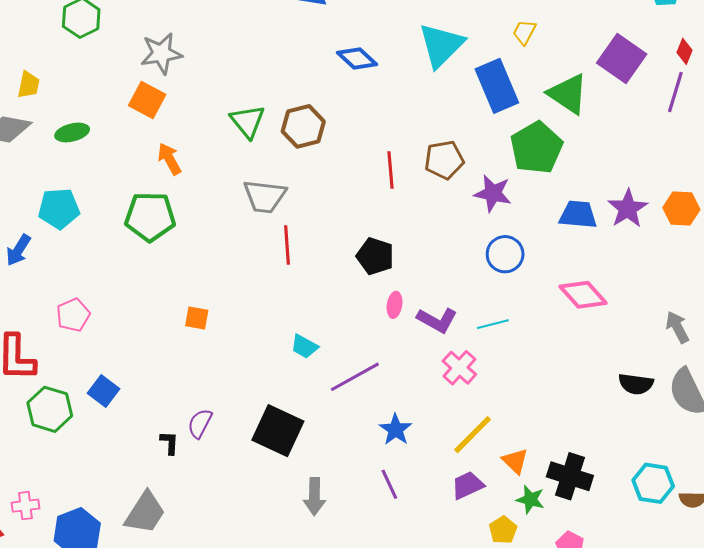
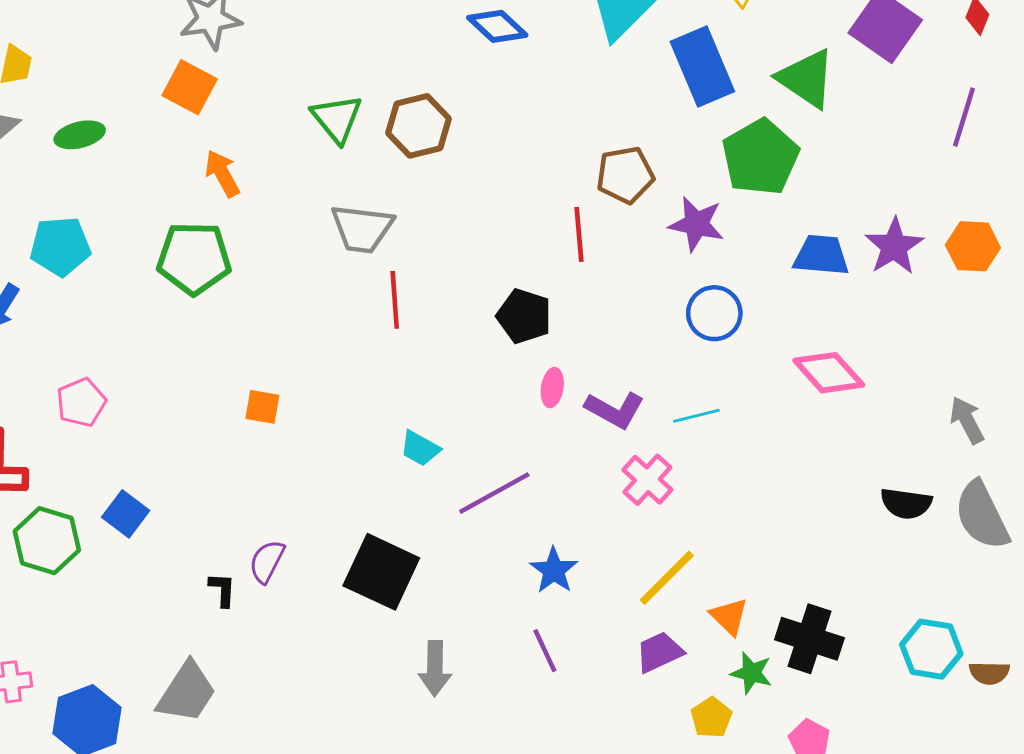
purple line: (675, 92) -> (964, 117), moved
red line: (390, 170) -> (579, 234), moved

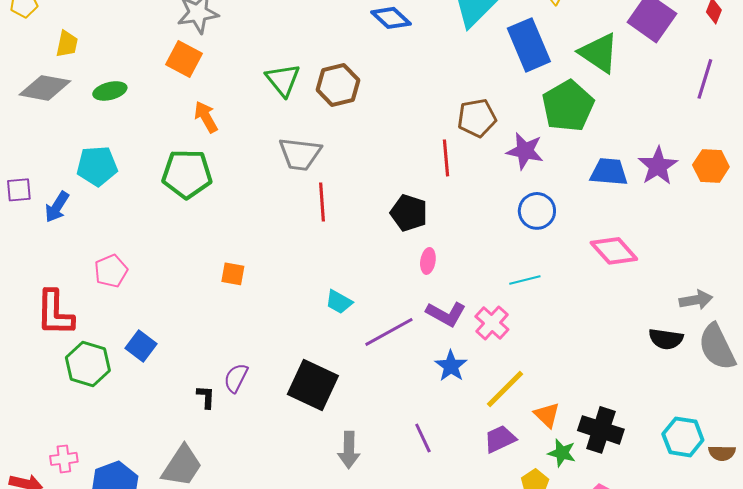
purple L-shape: (615, 410) -> (446, 314), moved
gray arrow: (967, 420) -> (696, 300), moved, turned 108
blue star: (554, 570) -> (451, 366), moved

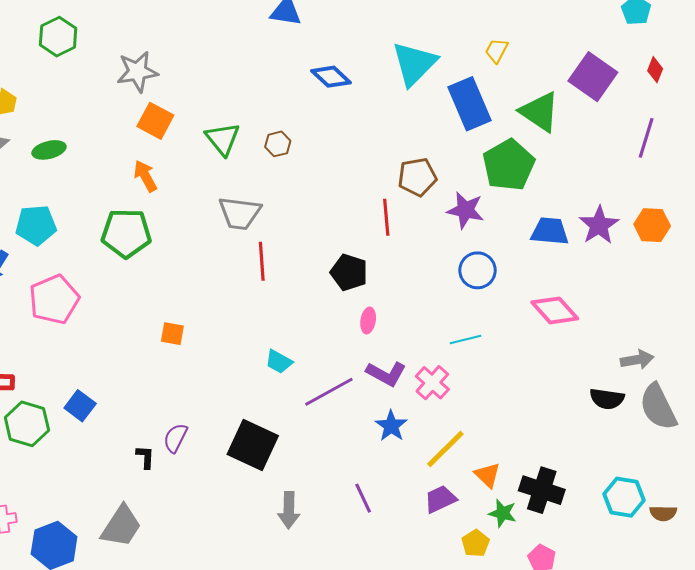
orange square: (184, 59) -> (155, 121), moved
brown hexagon: (338, 85) -> (278, 144), size x0.6
pink pentagon: (111, 271) -> (54, 299), moved, size x1.5

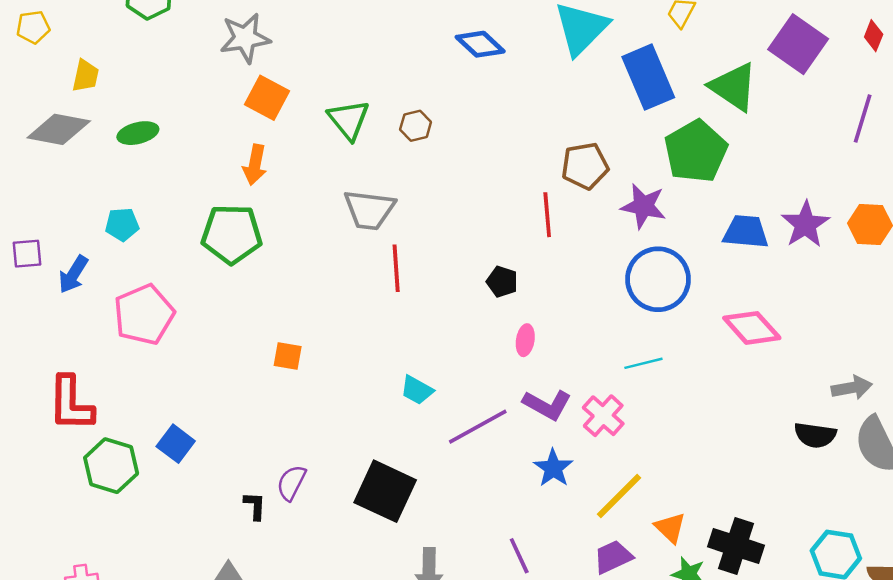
orange arrow: (145, 176) -> (255, 165), turned -140
cyan pentagon: (36, 225) -> (122, 224), size x0.7
blue circle: (478, 270) -> (658, 279), size x1.4
black pentagon: (349, 272) -> (502, 282), size x0.7

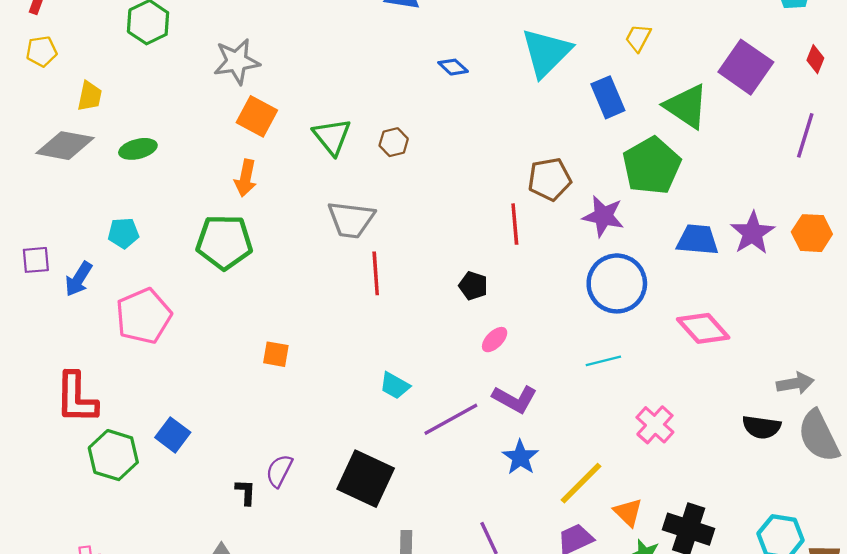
blue diamond: (480, 44) -> (453, 67), size x0.7
blue rectangle: (648, 77) -> (608, 97), size x0.7
pink ellipse: (525, 340) -> (495, 340), turned 36
pink cross: (603, 416) -> (655, 425), moved

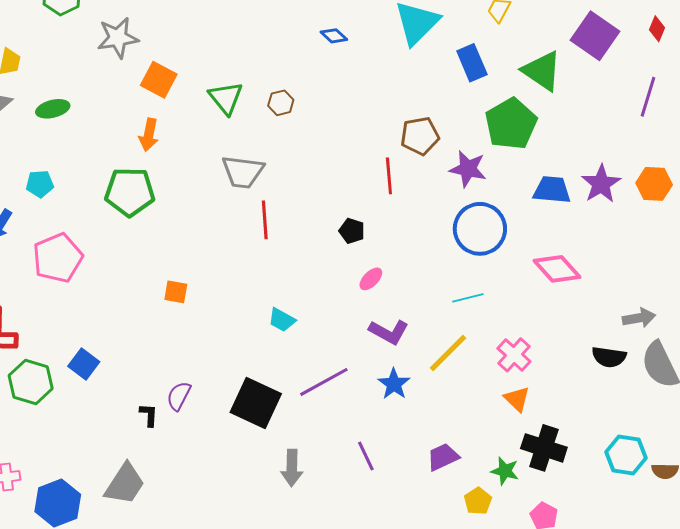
gray star: (237, 61) -> (118, 38), moved
purple line: (451, 419) -> (324, 382), moved
yellow line: (581, 483) -> (448, 353), moved
orange triangle: (628, 512) -> (517, 399), moved

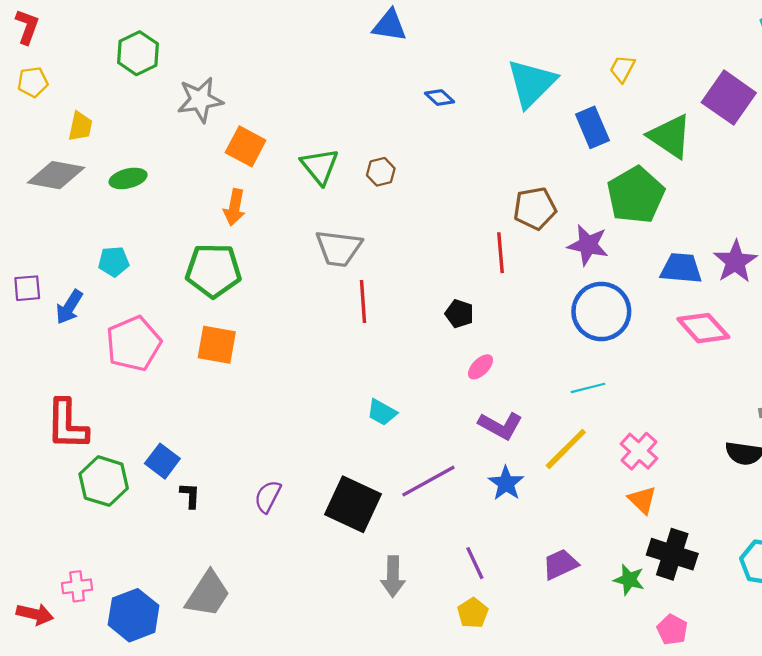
pink diamond: (557, 269) -> (703, 328), moved
orange square: (176, 292) -> (217, 345), moved, size x1.5
black L-shape: (149, 415) -> (190, 495), moved
yellow pentagon: (478, 501) -> (473, 613), moved

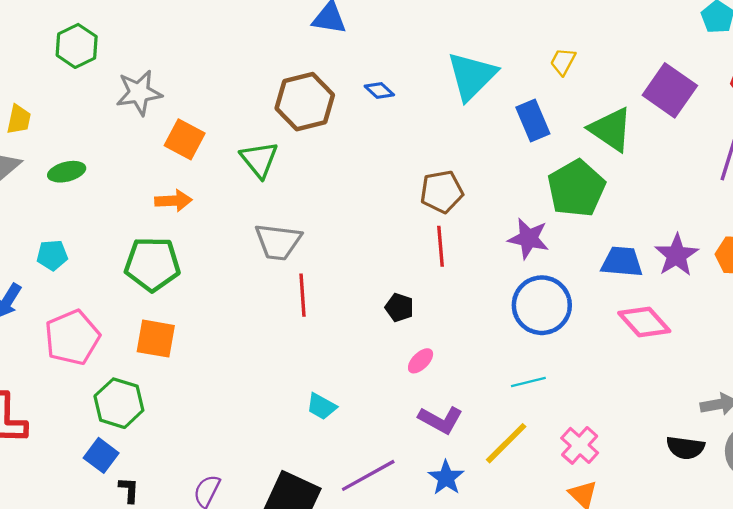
brown hexagon: (381, 172) -> (305, 102), moved, size x2.0
orange arrow: (234, 207) -> (173, 201), turned -104
brown pentagon: (535, 208) -> (442, 192), moved
green hexagon: (104, 481) -> (119, 403), moved

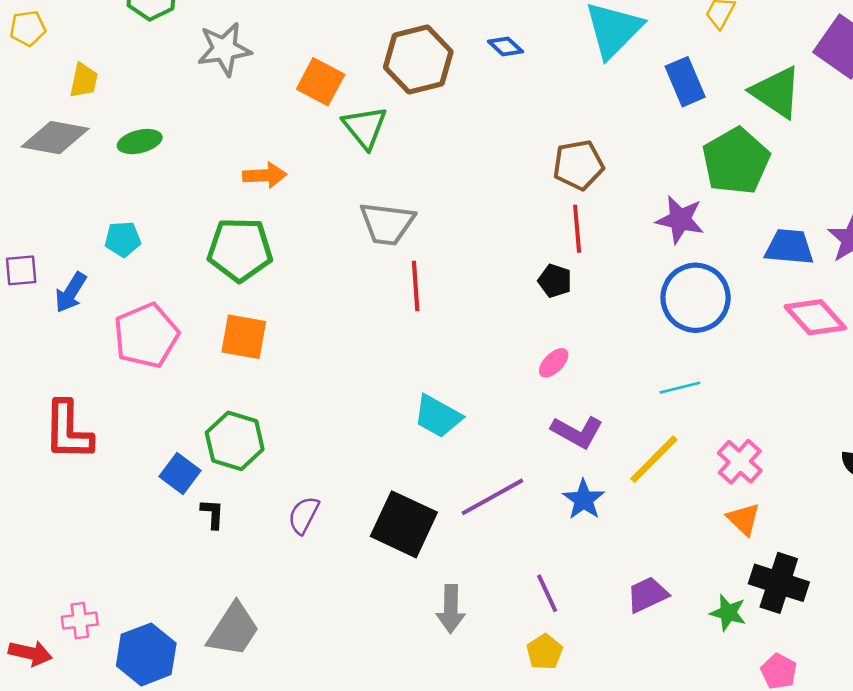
orange square: (185, 139) -> (321, 82), moved
black pentagon: (399, 307) -> (555, 281), moved
green hexagon: (119, 403) -> (235, 441), moved
cyan trapezoid: (321, 406) -> (438, 416), size x1.4

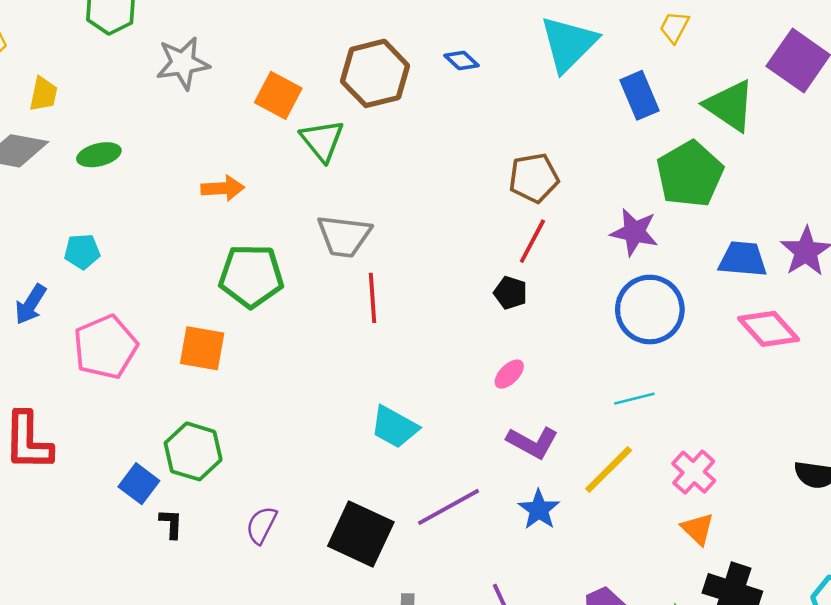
red line: (577, 229) -> (532, 241), turned 33
green pentagon: (240, 250) -> (251, 276), moved

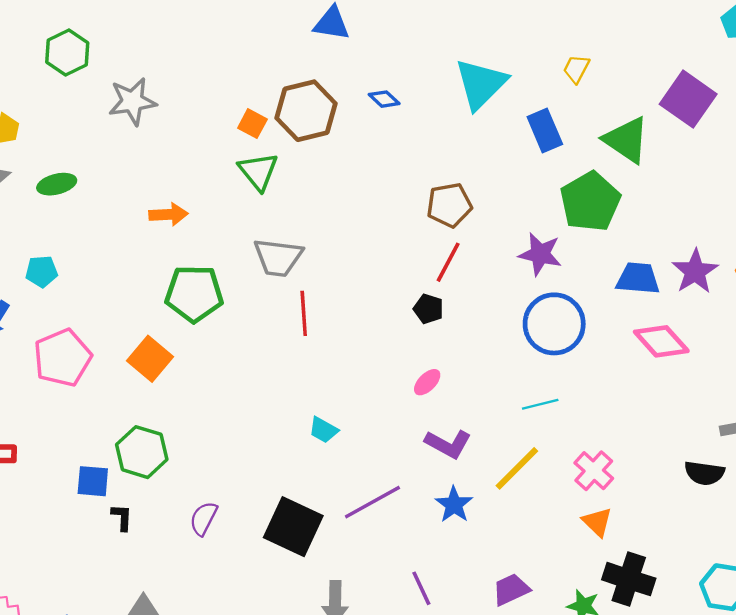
orange square: (278, 95) -> (252, 124), moved, size x0.7
orange square: (202, 348) -> (150, 359), turned 30
cyan trapezoid: (394, 427) -> (323, 430), size x0.7
blue square: (139, 484) -> (93, 481), turned -32

